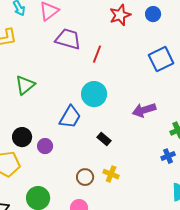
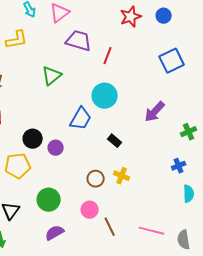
green triangle: (25, 85) -> (52, 76), moved
purple arrow: (144, 110) -> (155, 112), turned -30
blue cross: (168, 156) -> (179, 166), moved

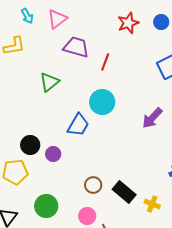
black rectangle: (115, 141) -> (124, 192), moved, size x1.6
yellow cross: (122, 176) -> (152, 204), moved

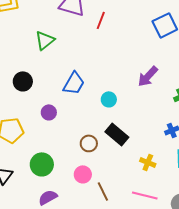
cyan circle: (102, 102) -> (109, 99), moved, size x0.6
black circle: (30, 145) -> (23, 81), moved
black rectangle: (124, 192) -> (117, 134), moved

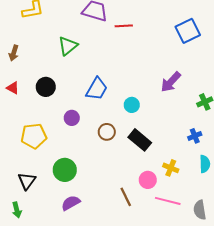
red line: (101, 20) -> (124, 26), turned 66
brown circle: (89, 143) -> (107, 132), moved
pink circle: (83, 174) -> (148, 180), moved

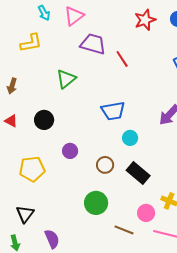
red line: (124, 26) -> (122, 59), turned 60
blue trapezoid: (97, 89) -> (113, 111), moved, turned 50
green circle: (65, 170) -> (96, 203), moved
brown line: (126, 197) -> (124, 230), turned -42
purple semicircle: (71, 203) -> (52, 239), moved, turned 96

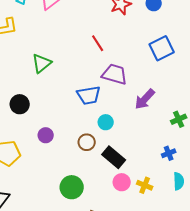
purple trapezoid: (93, 44) -> (115, 74), moved
brown circle: (105, 165) -> (87, 142), moved
pink circle: (146, 213) -> (122, 182), moved

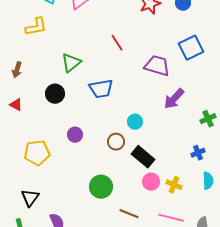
red line: (98, 43) -> (117, 43), moved
purple trapezoid: (115, 74) -> (157, 66), moved
blue trapezoid: (89, 95) -> (101, 89), moved
black circle: (20, 104) -> (55, 94), moved

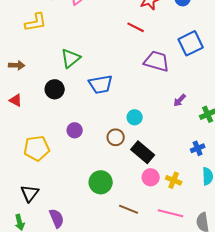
red line: (117, 43) -> (136, 27), moved, turned -30
brown arrow: (17, 70) -> (17, 65), turned -105
purple arrow: (174, 99) -> (180, 100), moved, size x0.6

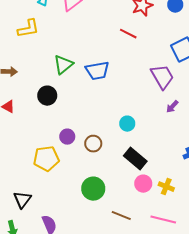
purple trapezoid: (157, 61) -> (162, 77), moved, turned 44
blue trapezoid: (101, 84) -> (97, 71), moved
brown circle: (116, 137) -> (93, 144), moved
yellow pentagon: (37, 148) -> (46, 159), moved

